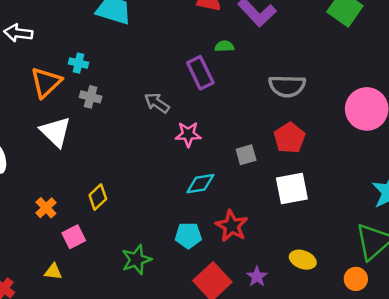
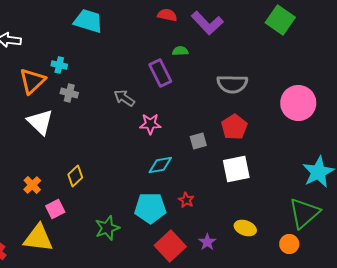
red star: (232, 226) -> (186, 200), size x0.6
cyan pentagon: (188, 236) -> (150, 208), size x1.4
yellow triangle: (53, 272) -> (38, 238), size x2.0

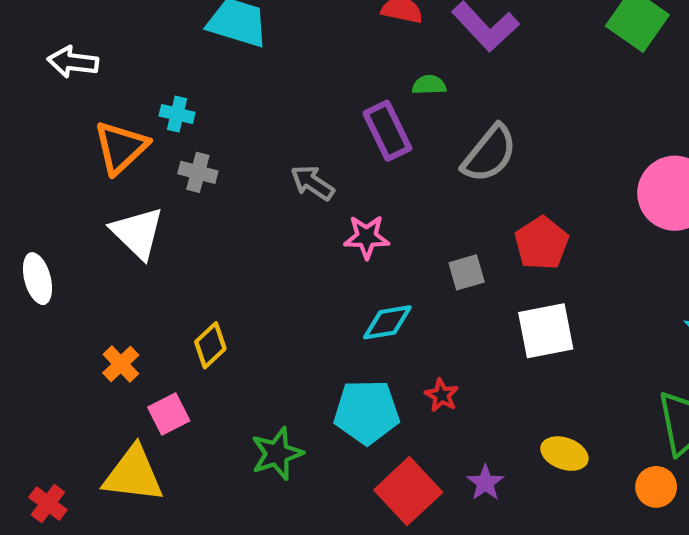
gray semicircle: (232, 84) -> (489, 154), moved, turned -52

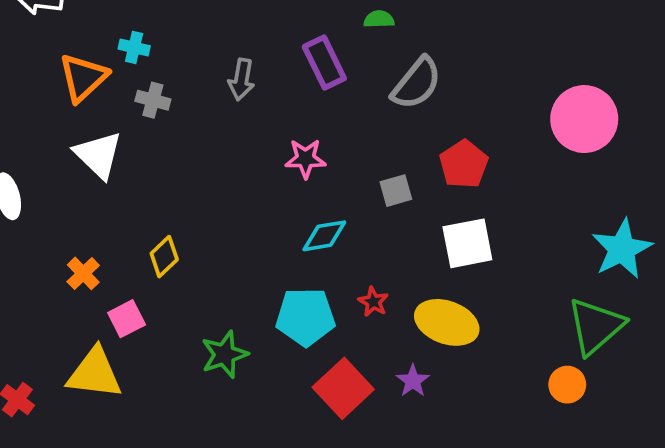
green semicircle: (429, 85) -> (379, 19), moved
gray arrow: (312, 183) -> (241, 79), moved, turned -114
yellow ellipse: (564, 454) -> (447, 322), moved, size x1.5

